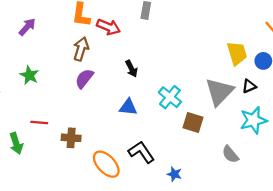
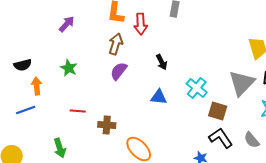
red arrow: (108, 27) -> (141, 24), turned 65
green arrow: (16, 143) -> (60, 148), moved
black L-shape: (141, 152) -> (221, 138), moved

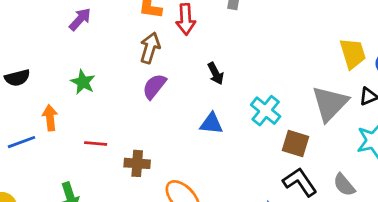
orange arrow: (37, 86) -> (50, 118), moved

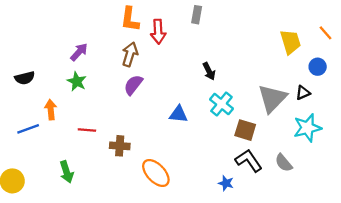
purple arrow: (80, 19) -> (79, 52), moved
yellow trapezoid: (353, 54) -> (290, 42), moved
black arrow: (216, 74) -> (209, 71), moved

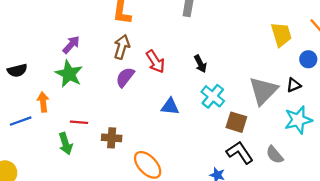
red arrow: (158, 32) -> (155, 61), moved, turned -30
green star: (77, 81) -> (69, 74), size x1.4
green arrow: (67, 172) -> (66, 144), moved

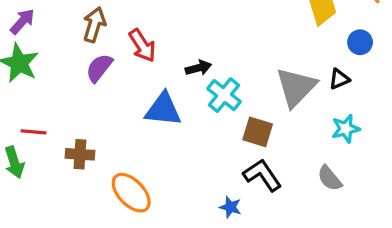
black arrow: (200, 64) -> (198, 68), moved, turned -78
blue triangle: (170, 106) -> (163, 109), size x1.4
cyan star: (298, 120) -> (346, 129), size x0.7
gray semicircle: (275, 155) -> (330, 178), moved

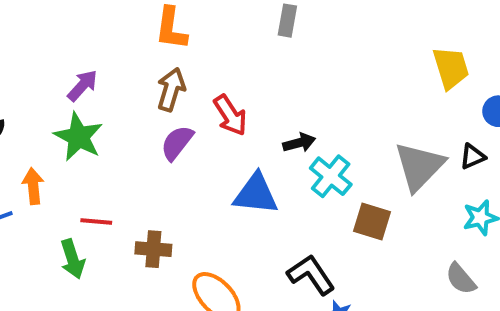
black L-shape: (262, 175) -> (311, 275), moved

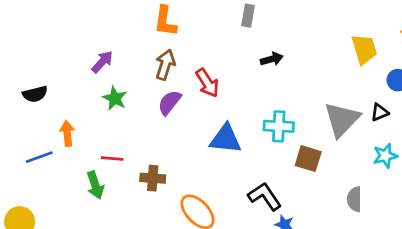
green star: (79, 137) -> (115, 98), moved, size x0.7
black arrow: (299, 143) -> (272, 59), moved
cyan cross: (331, 176) -> (279, 126), turned -36
gray semicircle: (461, 279) -> (354, 199), moved, turned 40

